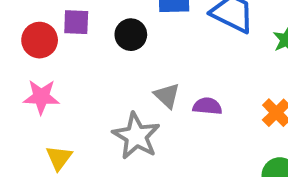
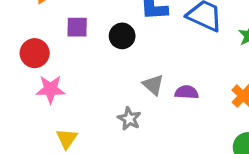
red circle: (40, 40) -> (35, 53), moved
gray star: (136, 136) -> (129, 119), size x0.6

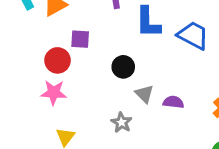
black circle: (122, 36) -> (123, 67), moved
red circle: (35, 53) -> (58, 60), moved

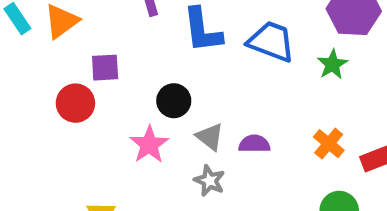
pink star: (54, 93) -> (149, 145), moved, turned -30
gray star: (121, 122) -> (209, 181), moved

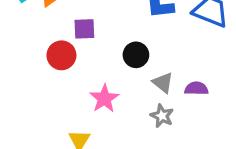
pink star: (149, 145) -> (104, 99), moved

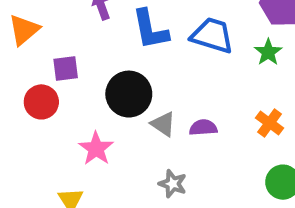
black circle: (136, 55) -> (129, 94), size x1.5
gray star: (162, 116) -> (173, 184), moved

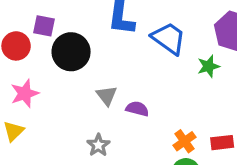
black circle: (129, 94) -> (71, 52), moved
orange cross: (270, 123) -> (185, 141), moved
pink star: (96, 149) -> (25, 93), moved

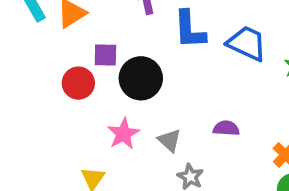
pink star: (25, 93) -> (123, 134), moved
gray triangle: (107, 95) -> (169, 140), moved

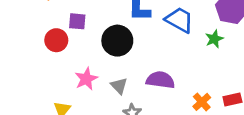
black circle: (141, 78) -> (117, 41), moved
purple semicircle: (226, 128) -> (160, 80), size x1.5

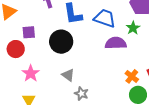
pink star: (86, 79) -> (31, 73), moved
purple semicircle: (160, 80) -> (116, 43), moved

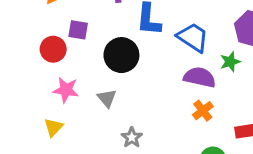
pink star: (31, 73) -> (66, 90), turned 30
gray triangle: (68, 75) -> (107, 98), moved
orange cross: (132, 76) -> (203, 111), moved

